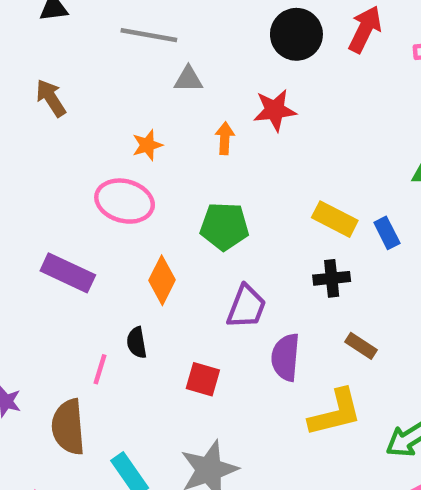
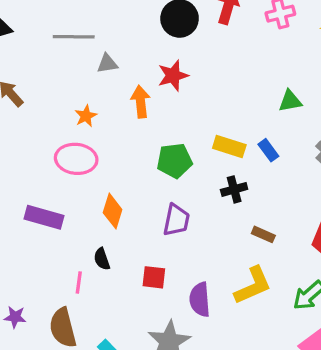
orange arrow: (225, 138) -> (141, 102), size x1.4
green pentagon: (224, 226) -> (175, 161), moved
purple semicircle: (286, 357) -> (200, 300), moved

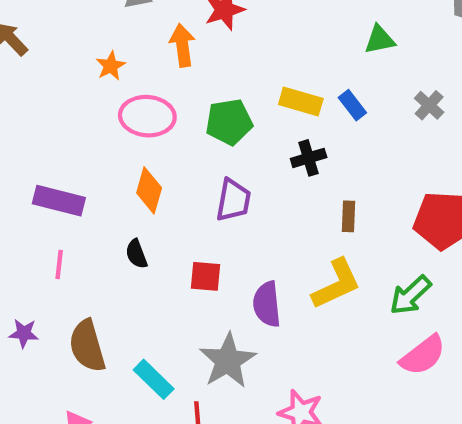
pink ellipse: (76, 159) -> (147, 116), moved
brown rectangle: (263, 234) -> (348, 216), turned 70
pink line: (79, 283) -> (59, 265), moved

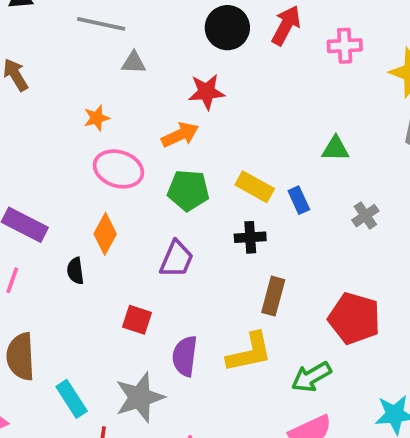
orange arrow: (182, 45) -> (180, 135), moved, turned 60
brown rectangle: (348, 216) -> (273, 296), size x1.4
black semicircle: (136, 254) -> (75, 271), moved

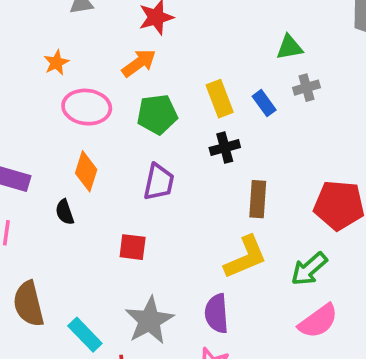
yellow rectangle: (255, 187) -> (220, 99), turned 51
gray cross: (365, 216) -> (307, 88), moved, turned 30
purple semicircle: (185, 356) -> (217, 313), moved

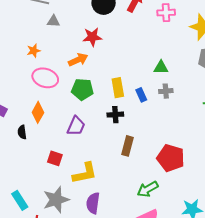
yellow L-shape: (246, 257) -> (85, 173), moved

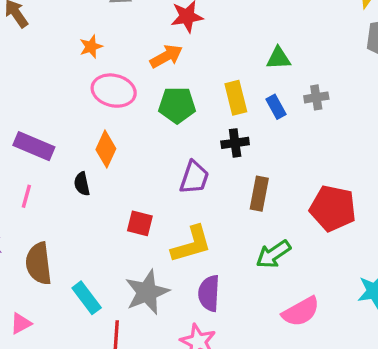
green triangle: (161, 67) -> (278, 58), moved
purple trapezoid: (76, 126) -> (194, 177), moved
green arrow: (148, 189) -> (273, 254), moved

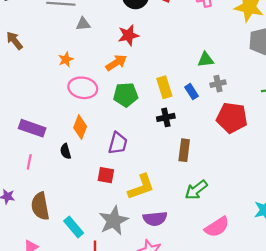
green triangle: (278, 58) -> (206, 60), moved
purple trapezoid: (194, 177) -> (118, 143), moved
red pentagon: (333, 208) -> (232, 118), moved
purple semicircle: (209, 293) -> (155, 219), turned -95

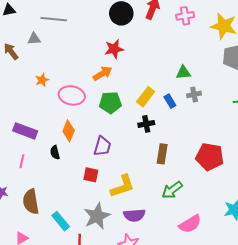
gray triangle: (83, 24) -> (34, 39), moved
orange star: (66, 59) -> (42, 80), moved
yellow rectangle: (164, 87) -> (146, 97), turned 54
red pentagon: (232, 118) -> (210, 157), moved

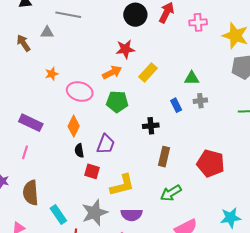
yellow rectangle: (146, 97) -> (148, 73), moved
black semicircle: (55, 152) -> (79, 151), moved

